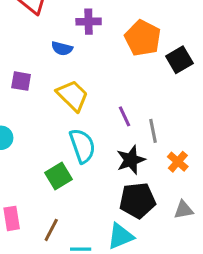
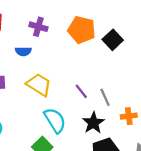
purple cross: (89, 22) -> (38, 27), turned 30
orange cross: (178, 162) -> (129, 116), turned -35

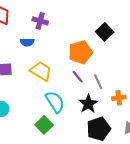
orange pentagon: (82, 30) -> (80, 52), moved, turned -30

